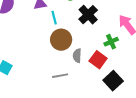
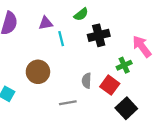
black cross: (88, 15) -> (99, 35), turned 30
brown circle: (61, 40) -> (38, 72), moved

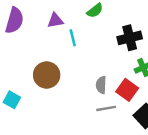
black cross: (99, 35) -> (130, 38), moved
gray line: (68, 103) -> (106, 108), moved

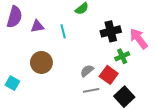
purple triangle: (55, 20) -> (37, 26), moved
gray semicircle: (101, 85) -> (87, 71), turned 48

